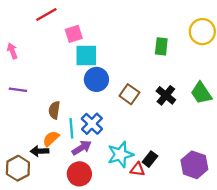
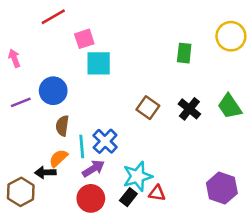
blue circle: (96, 79) -> (53, 91), moved
purple line: (18, 90) -> (21, 102), turned -30
black rectangle: (150, 159) -> (128, 197), moved

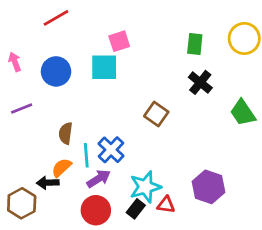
pink square: (84, 39) -> (119, 41), moved
green rectangle: (184, 53) -> (195, 44), moved
blue circle: (53, 91) -> (56, 71), moved
black cross: (189, 109) -> (200, 82), moved
purple hexagon: (222, 188) -> (209, 187), moved

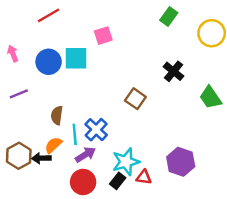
green rectangle: (195, 44) -> (169, 17), moved, turned 30
cyan square: (104, 67) -> (76, 58), moved
brown hexagon: (22, 203) -> (19, 156), moved

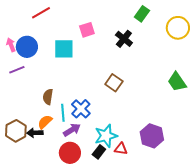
blue circle: (49, 62) -> (27, 47), moved
black cross: (174, 71) -> (124, 39), moved
purple line: (19, 94) -> (17, 70), moved

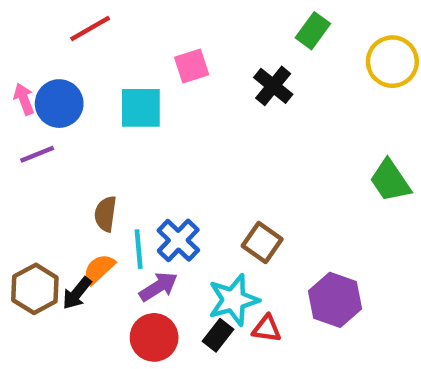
brown square: (114, 83) -> (262, 243), moved
black arrow: (35, 133) -> (77, 293), turned -49

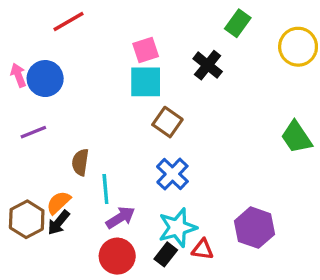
cyan square: (141, 108) -> (146, 82), moved
purple line: (37, 154) -> (33, 132), moved
blue cross: (178, 240) -> (172, 174), moved
brown square: (262, 243) -> (167, 122), moved
orange semicircle: (99, 269) -> (59, 202), moved

